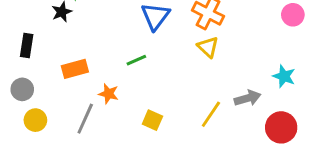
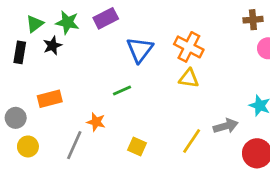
black rectangle: (27, 45) -> (20, 52), moved
yellow triangle: (208, 47) -> (189, 78), turned -35
orange rectangle: (75, 69) -> (50, 99), moved

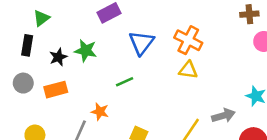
green star: (67, 22) -> (86, 51), moved
black star: (52, 46) -> (58, 57), moved
gray circle: (16, 118) -> (23, 83), moved

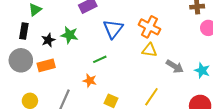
gray circle: (23, 83) -> (21, 60), size x1.5
orange star: (100, 112) -> (90, 81), moved
gray arrow: (223, 116) -> (175, 66), moved, turned 48

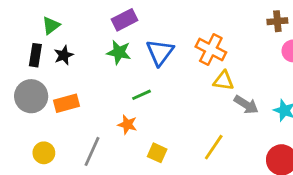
green star: (69, 35) -> (119, 52), moved
black star: (48, 40) -> (64, 55), moved
yellow triangle: (149, 50) -> (224, 81), moved

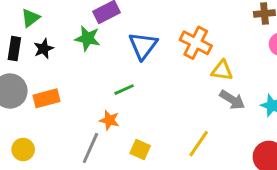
green star: (119, 52) -> (87, 38), moved
yellow triangle: (224, 81) -> (222, 71), moved
gray line: (92, 151) -> (90, 148), moved

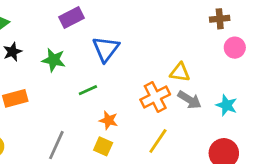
green star: (87, 38) -> (54, 60), moved
orange cross: (196, 43) -> (155, 97), moved, turned 36
orange star: (109, 120) -> (109, 120), moved

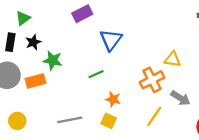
green star: (54, 60) -> (53, 60), moved
gray arrow: (190, 100) -> (180, 98), moved
gray line: (56, 145) -> (70, 120), turned 55

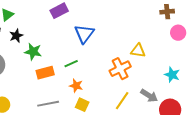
orange rectangle: (36, 81) -> (45, 73), moved
gray arrow: (180, 98) -> (149, 96), moved
orange star: (113, 99) -> (76, 86), moved

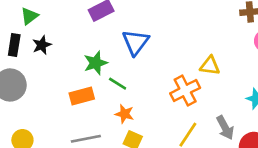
green star: (33, 52) -> (96, 63), moved, turned -30
green line: (71, 64) -> (118, 84), turned 56
gray arrow: (149, 96) -> (225, 128), turned 30

